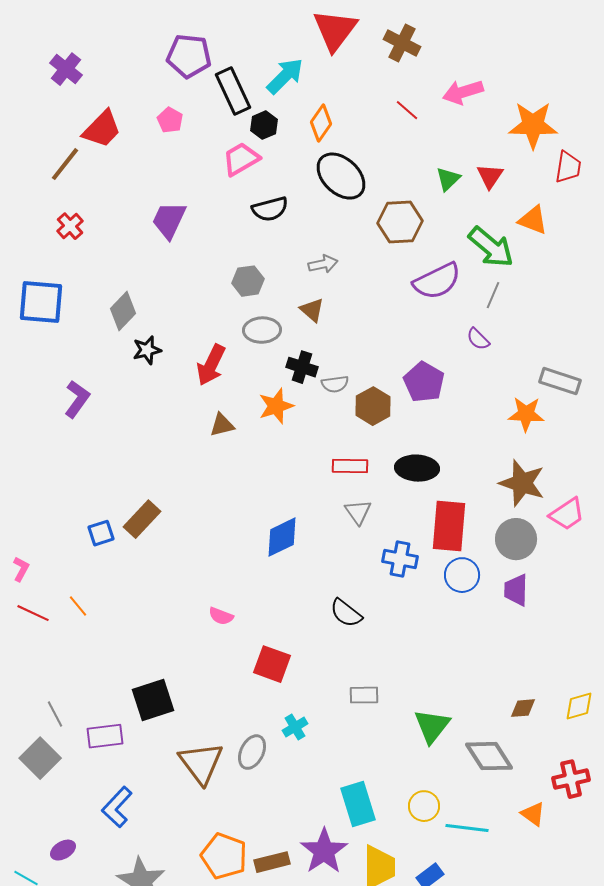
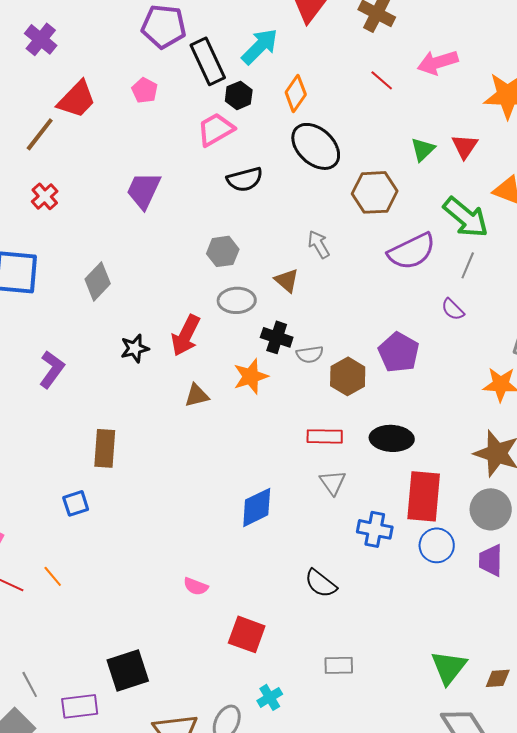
gray arrow: (323, 264) -> (319, 244), moved, turned -108
black star: (147, 350) -> (135, 348), moved
brown rectangle: (142, 519) -> (105, 448), moved, turned -39
green triangle: (432, 726) -> (449, 667), moved

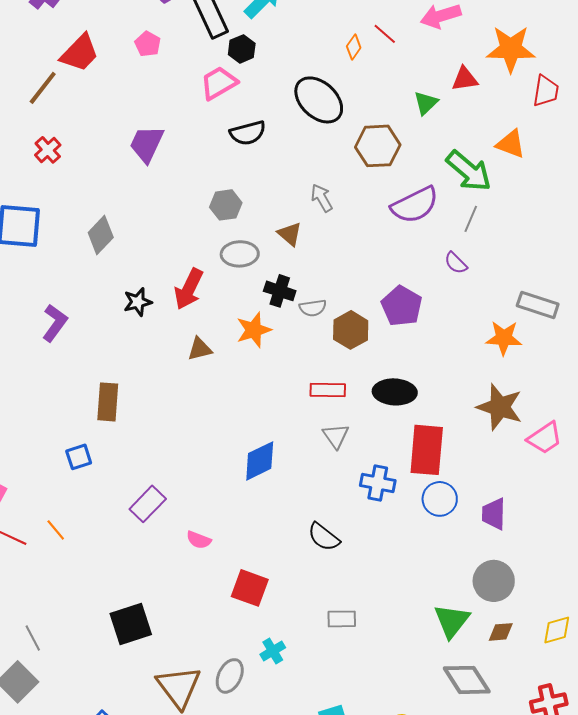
orange diamond: (296, 93) -> (354, 47), moved, size x0.7
red triangle: (465, 146) -> (465, 79), moved, turned 48
gray circle: (491, 509) -> (494, 581), moved
purple rectangle: (80, 706) -> (148, 504), moved, turned -39

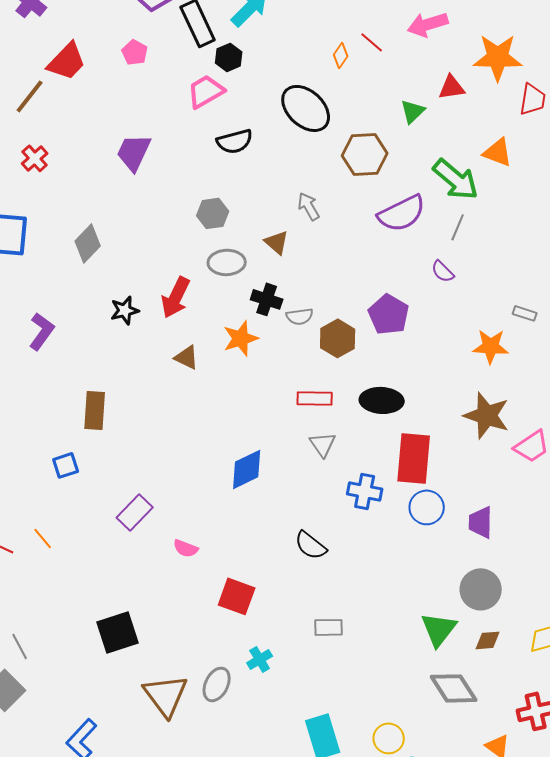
gray rectangle: (538, 305) -> (525, 313), size x0.6
brown triangle: (200, 349) -> (187, 357), turned 40

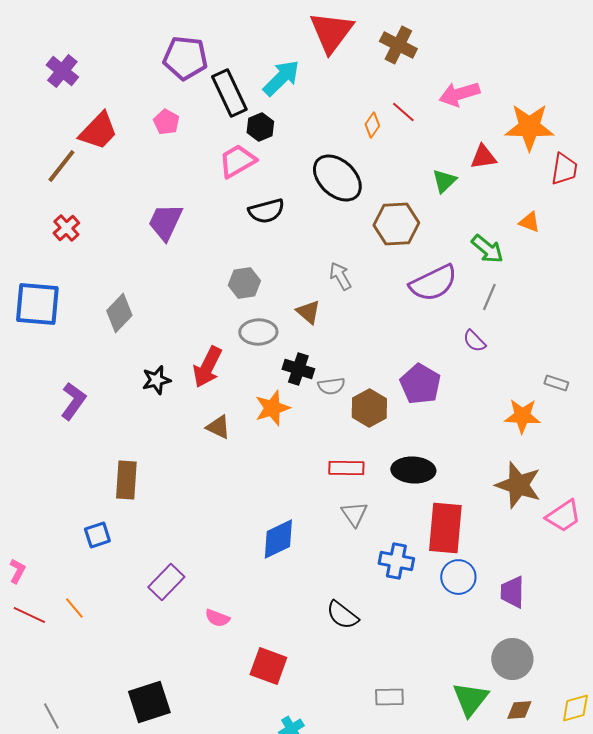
orange triangle: (498, 152) -> (529, 222), size x0.7
green arrow: (456, 179) -> (487, 249), size x0.7
gray rectangle: (329, 627) -> (389, 697), moved

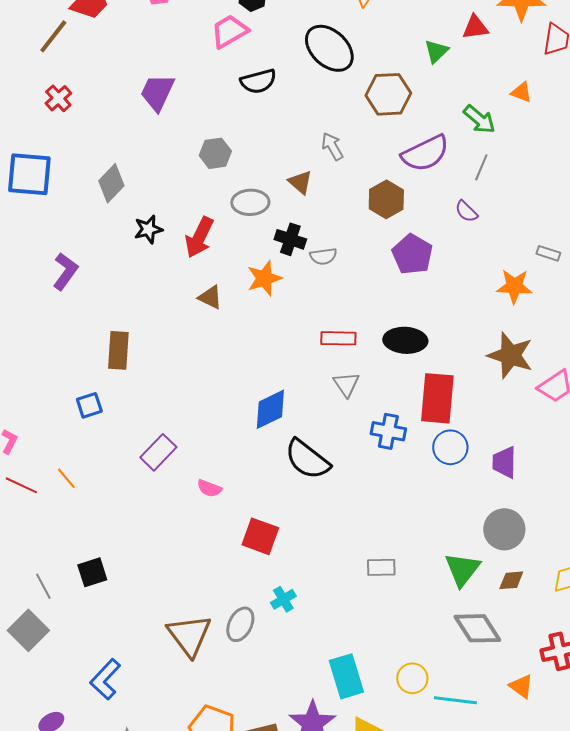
gray hexagon: (244, 283) -> (215, 153), moved
black star: (156, 380) -> (148, 229), moved
brown hexagon: (369, 408) -> (386, 199), moved
black semicircle: (342, 615) -> (307, 459), moved, size x1.4
black square: (149, 702) -> (92, 572), moved, size x0.7

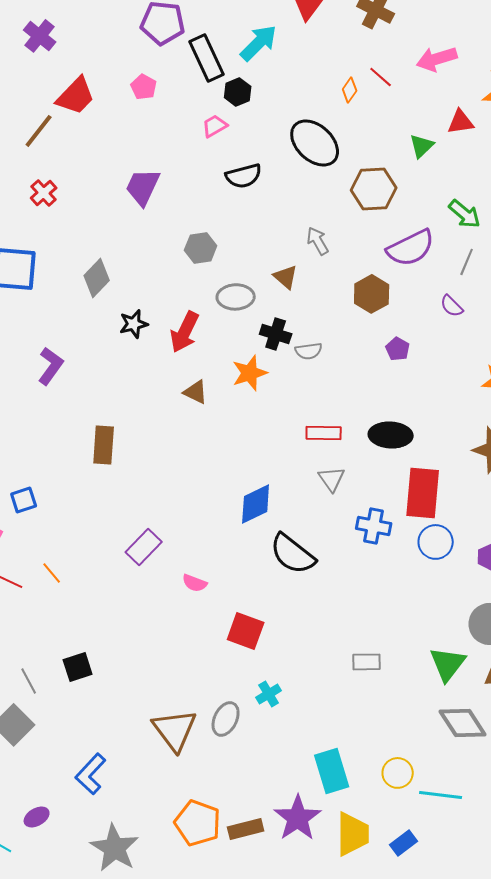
pink trapezoid: (229, 31) -> (215, 126), size x0.7
purple pentagon: (412, 254) -> (398, 349), size x0.6
blue square: (89, 405) -> (24, 500), moved

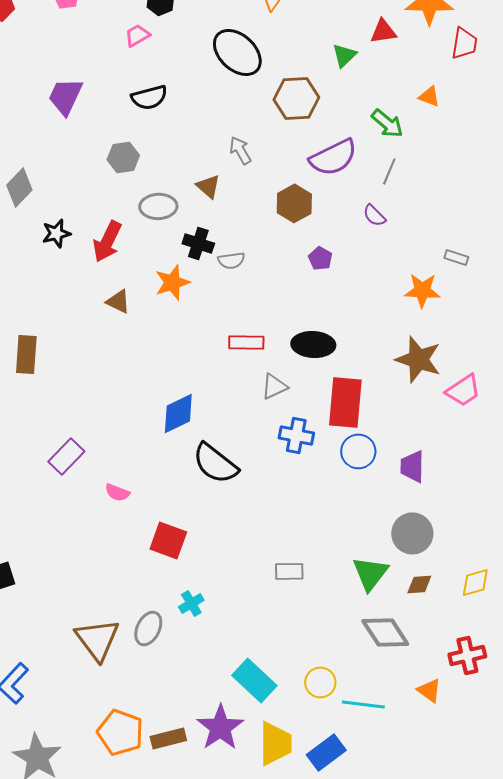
black semicircle: (244, 176) -> (149, 97), moved
gray triangle: (332, 479) -> (274, 386), moved, turned 40
cyan rectangle: (332, 771) -> (254, 680), turned -30
blue rectangle: (404, 843) -> (326, 752), size x1.4

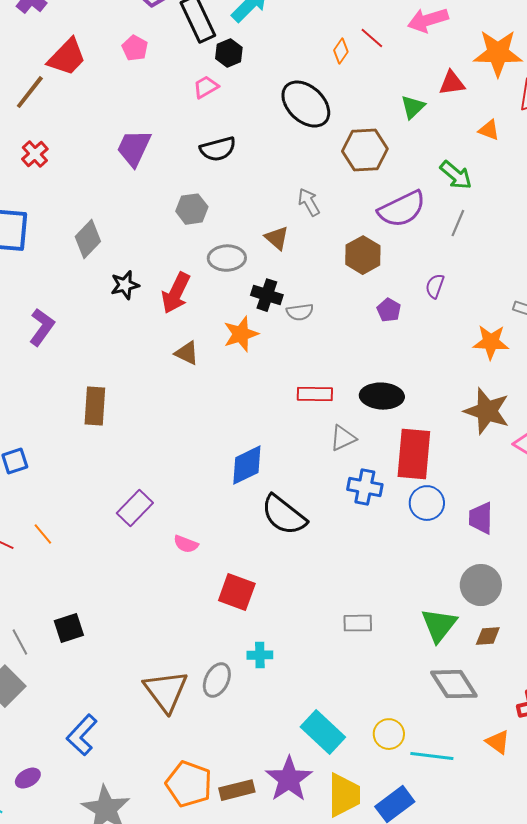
orange triangle: (429, 96) -> (489, 130), moved
purple semicircle: (374, 215) -> (435, 286), moved, turned 65
cyan cross: (191, 603) -> (260, 655), turned 30

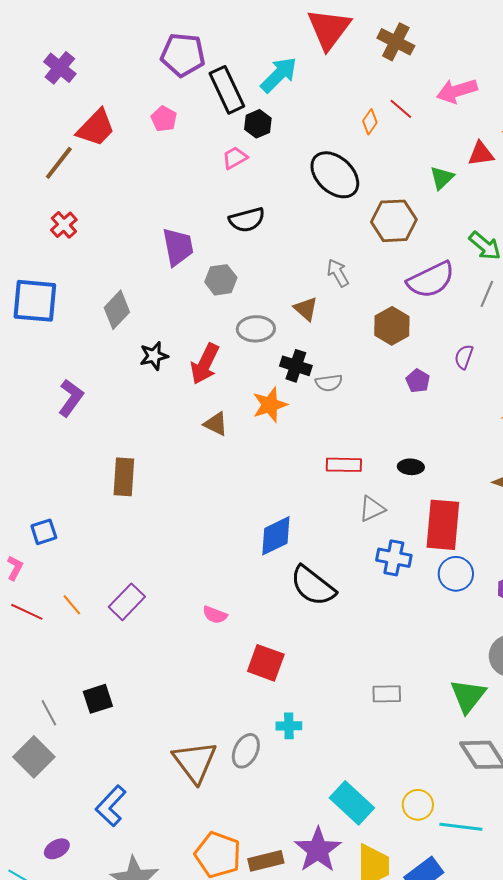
purple trapezoid: (134, 148) -> (178, 247), moved, turned 144
black ellipse: (382, 396) -> (411, 467), size x0.6
purple rectangle: (135, 508) -> (127, 602), moved

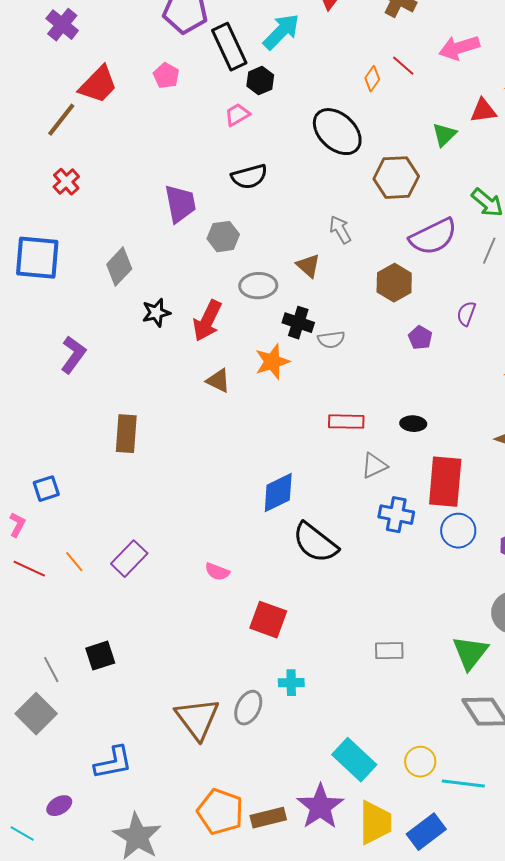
blue L-shape: (111, 806) -> (113, 763), turned -144

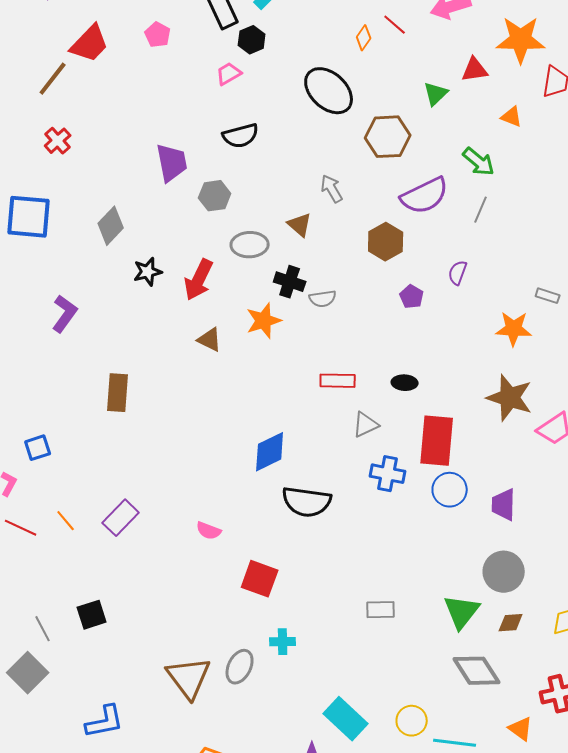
black semicircle: (315, 543) -> (307, 502), turned -30

